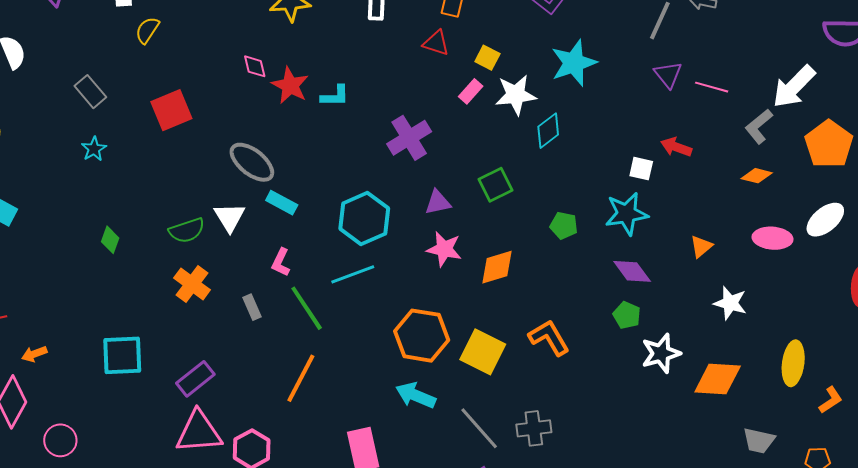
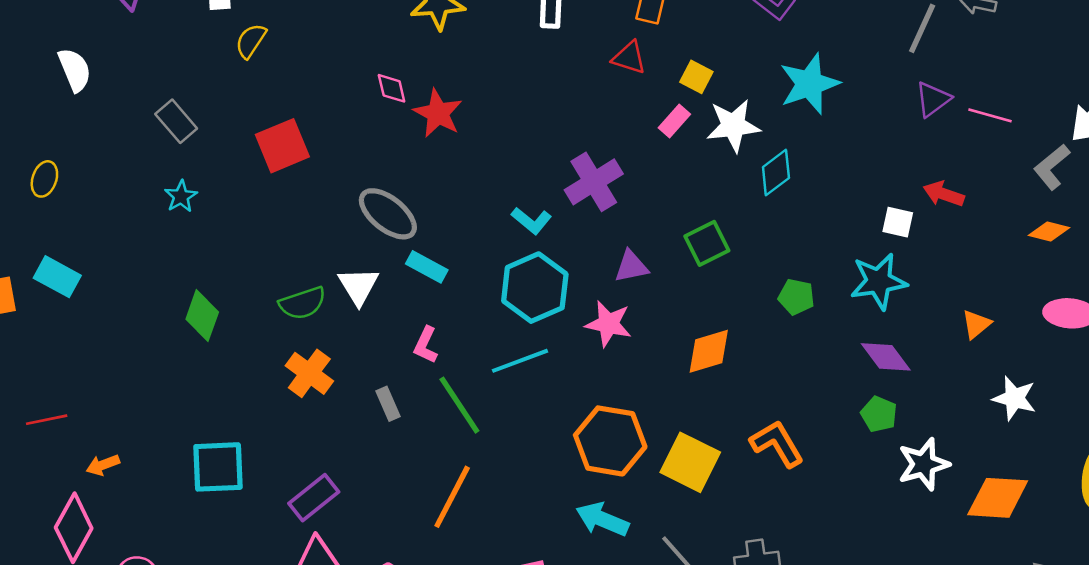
purple triangle: (668, 75) -> (933, 99), turned 32
cyan L-shape: (335, 96) -> (531, 221), moved, turned 40
green diamond: (110, 240) -> (202, 316), size x1.4
pink star: (444, 249) -> (608, 324), moved

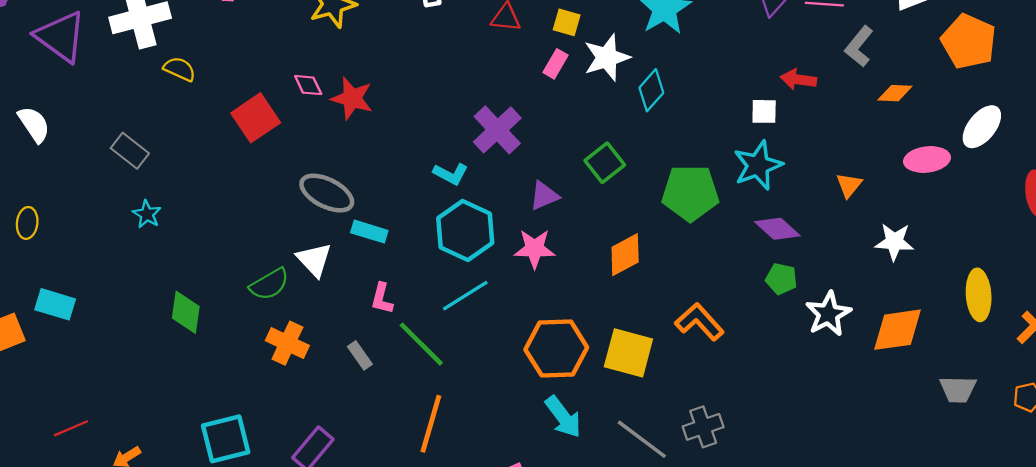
yellow semicircle: (251, 41) -> (180, 69), turned 92
red square: (282, 146) -> (256, 118), moved
gray L-shape: (1052, 167) -> (859, 46), moved
green pentagon: (796, 297) -> (690, 193), size x1.8
cyan arrow: (602, 519) -> (563, 417), turned -138

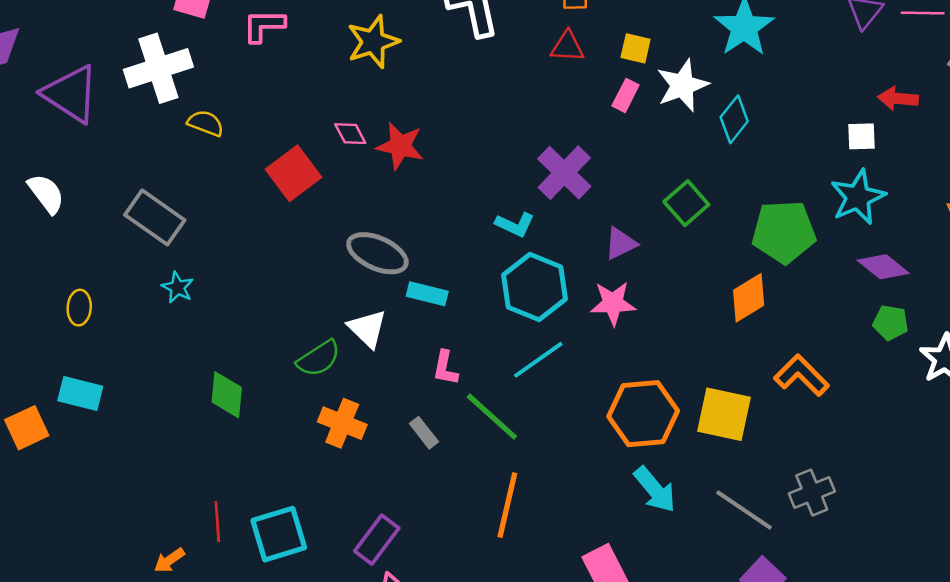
gray rectangle: (130, 151) -> (155, 217), size x1.4
yellow ellipse: (27, 223) -> (79, 308), moved
orange diamond: (625, 255) -> (749, 298), moved
red line: (71, 428) -> (217, 521), moved, turned -68

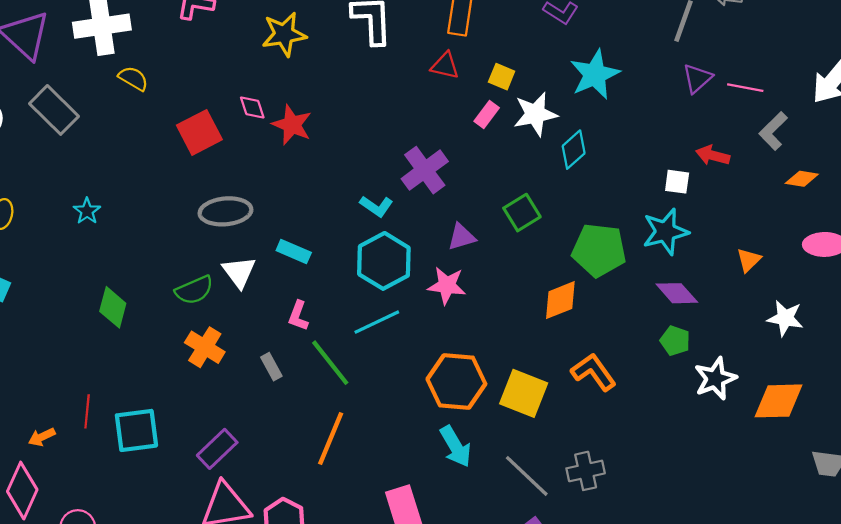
gray rectangle: (155, 217) -> (54, 110), moved
gray ellipse: (377, 253) -> (225, 211), moved, turned -39

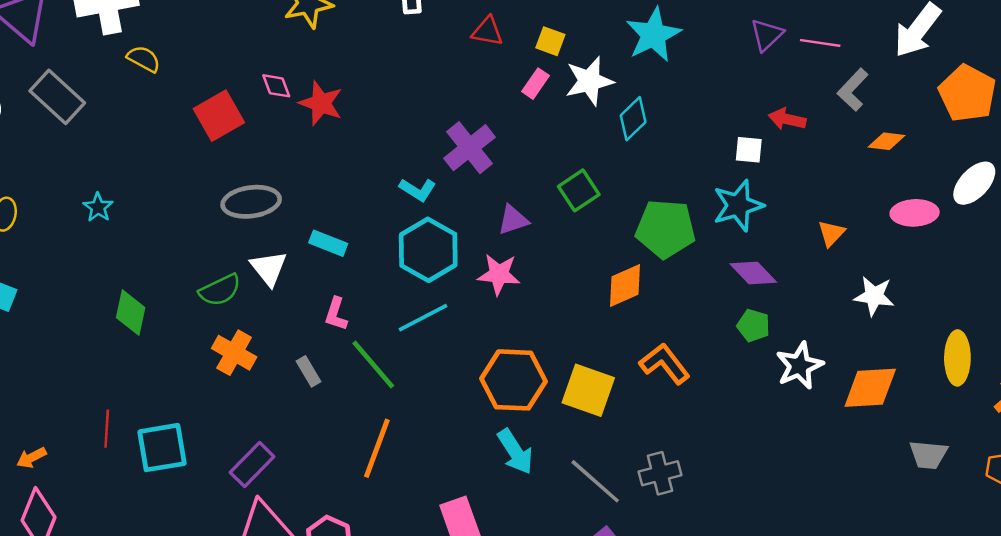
orange arrow: (42, 437) -> (31, 458), moved

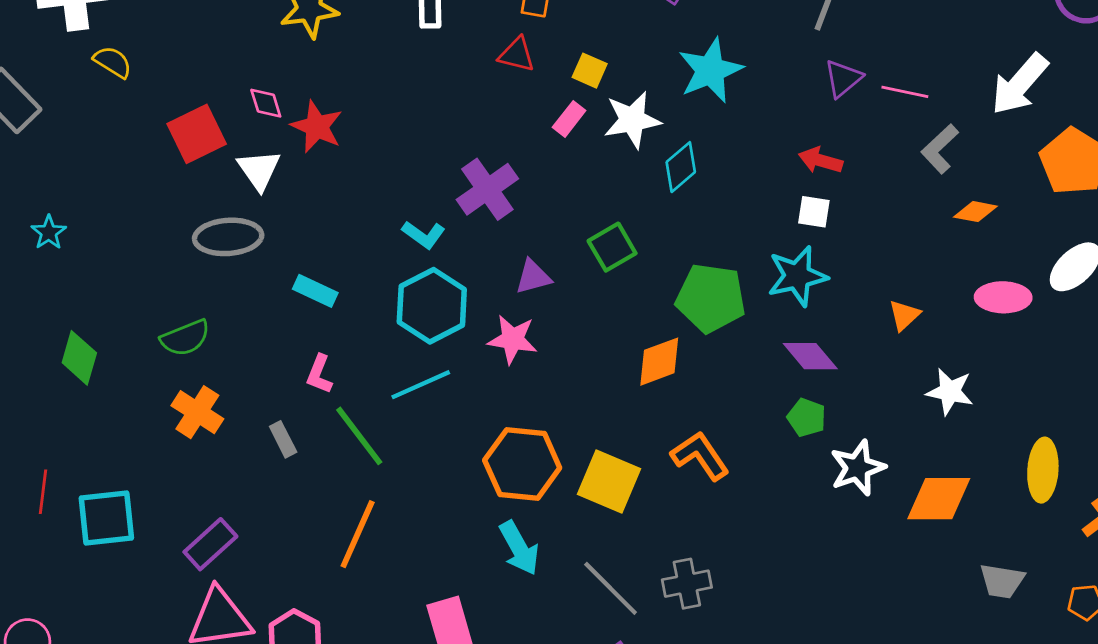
red arrow: (787, 119) -> (821, 160), moved
white triangle: (269, 268) -> (259, 170), moved

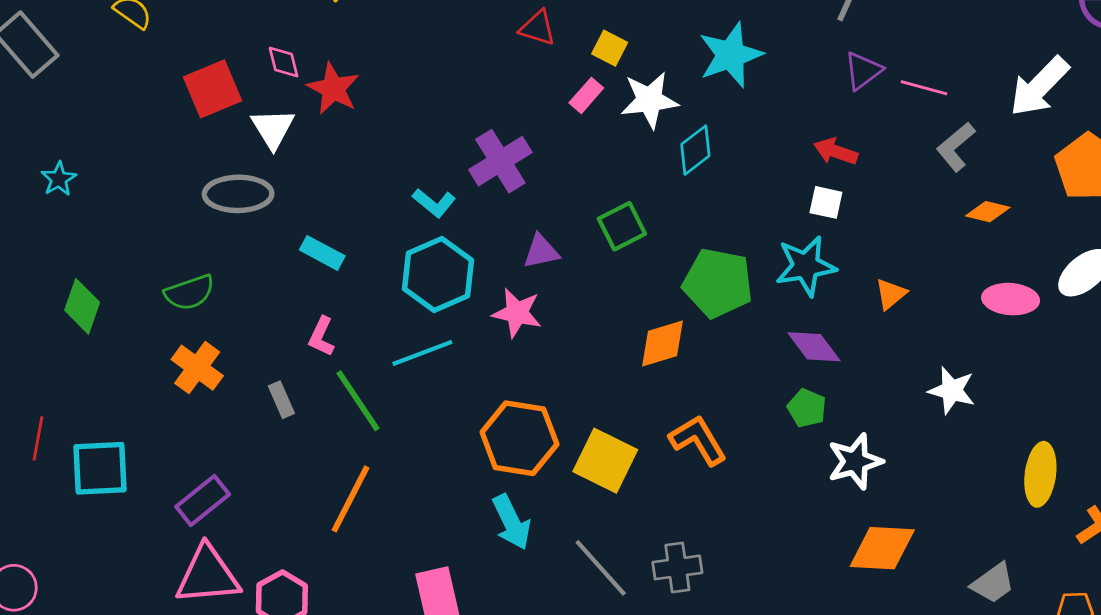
orange triangle: (904, 315) -> (891, 294), moved
orange diamond: (939, 499) -> (882, 548), moved
gray trapezoid: (1002, 581) -> (993, 583), turned -48

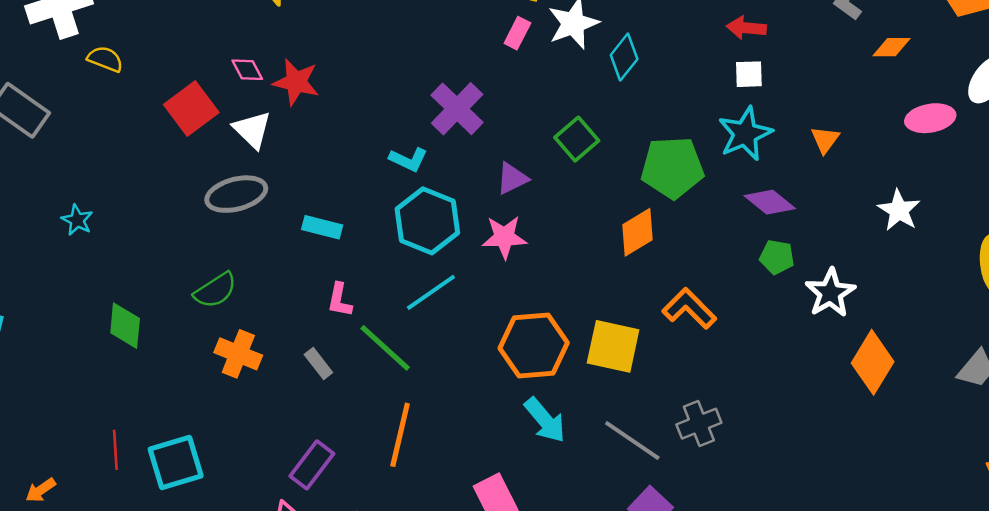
white star: (952, 390) -> (899, 210), turned 30
purple rectangle: (203, 501) -> (312, 465), moved
orange diamond: (882, 548) -> (873, 362), turned -48

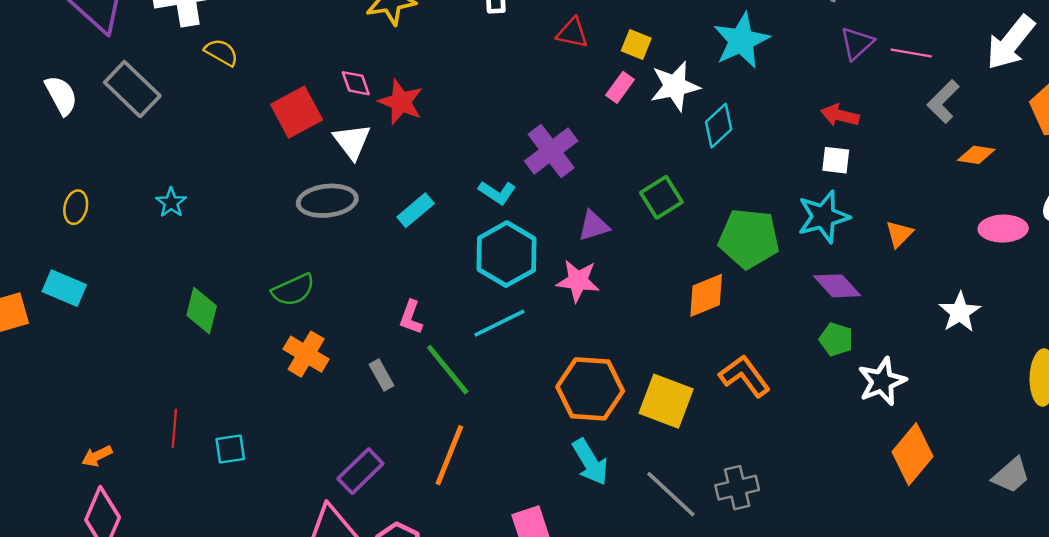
cyan rectangle: (322, 227) -> (416, 210), moved, turned -63
cyan square: (176, 462) -> (230, 449), size x0.6

